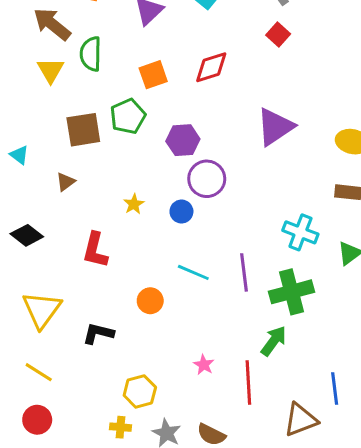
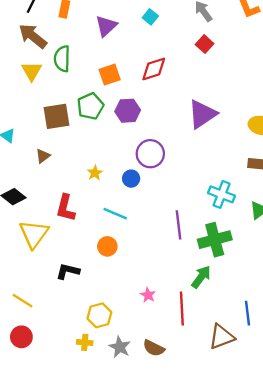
purple hexagon: (183, 140) -> (128, 111), moved
cyan line: (193, 272) -> (115, 214), moved
yellow triangle: (42, 310) -> (34, 234), moved

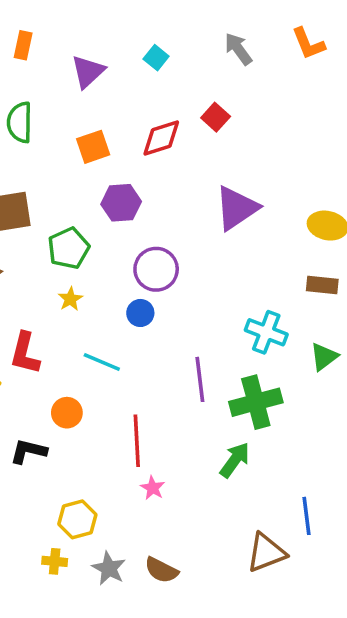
red square: (205, 44) -> (216, 117), moved
green pentagon: (90, 106) -> (69, 248), moved
blue circle: (131, 179) -> (140, 313), moved
orange circle: (107, 246) -> (67, 413), moved
red line: (182, 309) -> (137, 441), moved

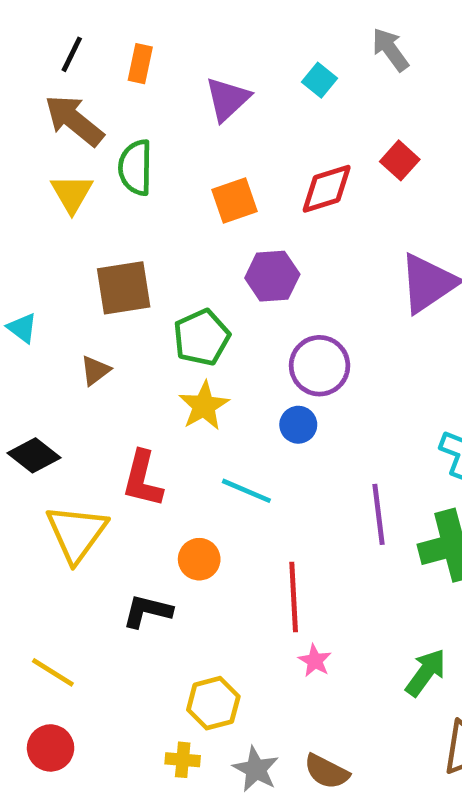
gray arrow: (238, 49) -> (390, 50), moved
yellow star: (70, 299) -> (204, 406), size x1.5
green arrow: (235, 460) -> (426, 672), moved

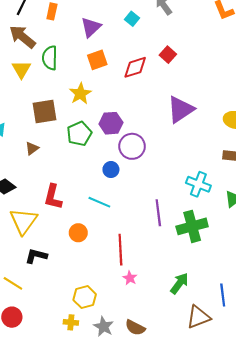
orange square: (235, 201) -> (97, 60), moved
purple hexagon: (272, 276) -> (111, 123), moved
yellow star: (204, 406) -> (80, 94), moved
blue circle: (298, 425) -> (111, 170), moved
black L-shape: (147, 611) -> (36, 256), moved

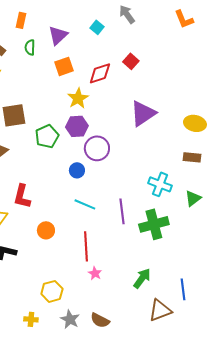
green semicircle: (50, 58) -> (30, 47), moved, size x0.7
yellow star: (80, 94) -> (78, 98), moved
cyan line: (99, 202) -> (85, 204), moved
yellow cross: (71, 322) -> (31, 319), moved

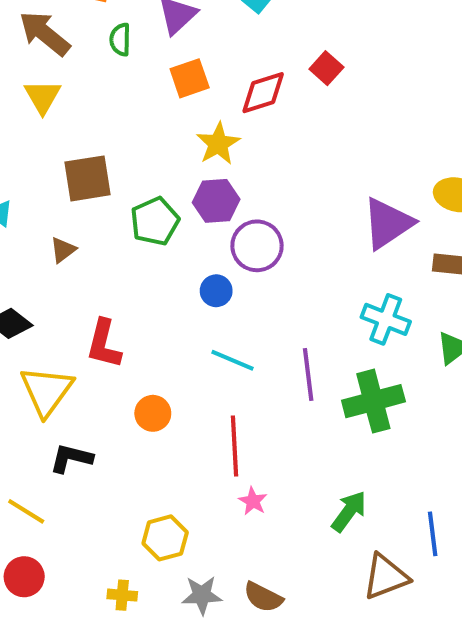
purple triangle: (143, 113) -> (388, 223), moved
gray star: (70, 319) -> (202, 595), turned -30

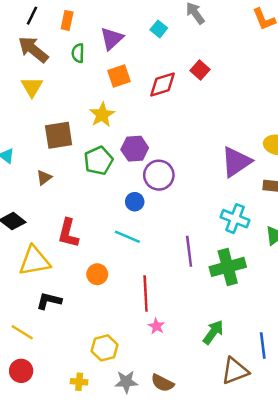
yellow star: (218, 144) -> (102, 115), moved
cyan line: (232, 360) -> (127, 237), moved
yellow triangle: (47, 391) -> (34, 261), turned 44

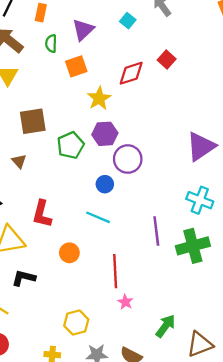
orange square: (119, 76) -> (76, 66), moved
yellow star: (102, 115) -> (99, 98), moved
brown triangle: (44, 178) -> (19, 161), turned -35
green arrow: (213, 332) -> (165, 326), moved

